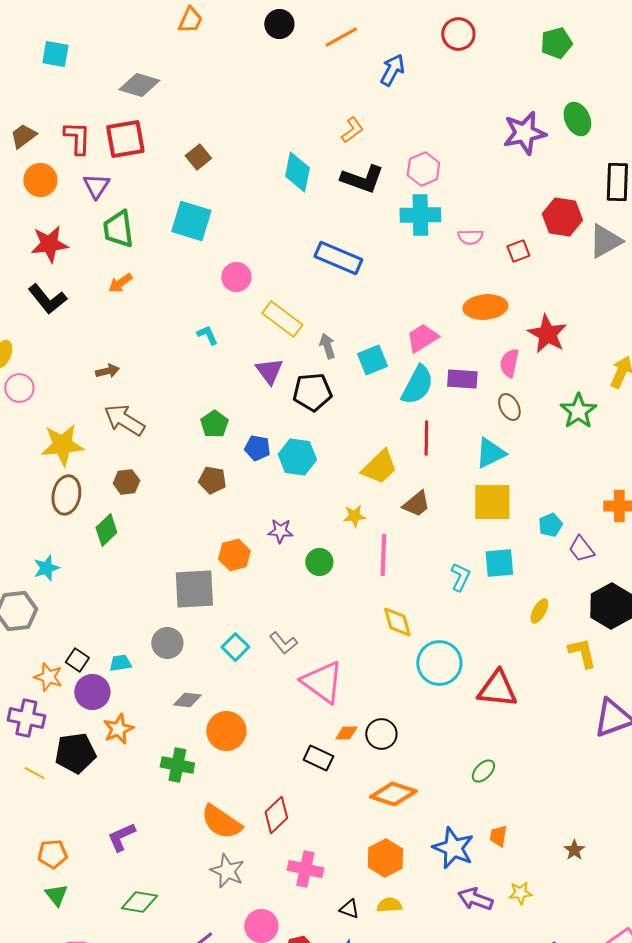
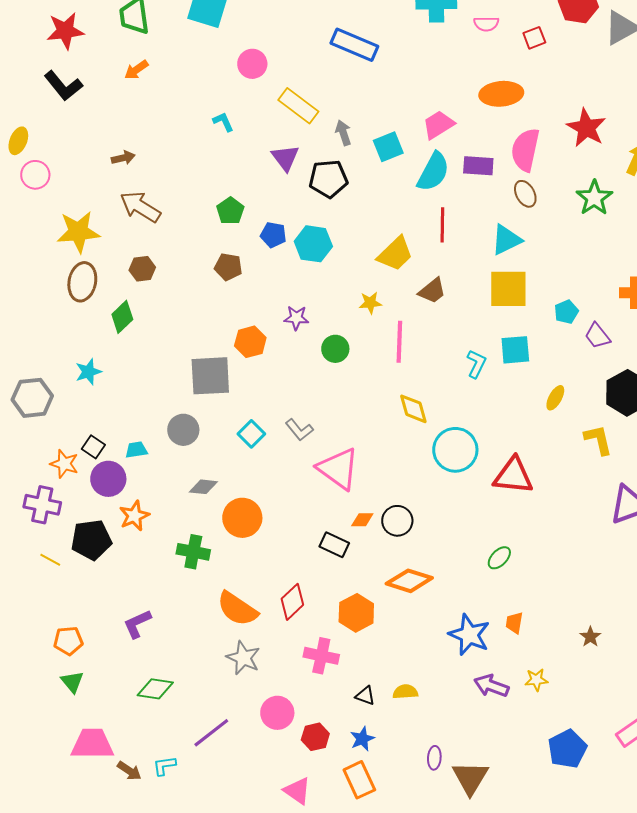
red star: (547, 334) -> (586, 128), moved
pink semicircle: (509, 363) -> (525, 150), size x1.5
cyan star: (46, 568) -> (88, 372), moved
orange hexagon: (385, 858) -> (356, 613), moved

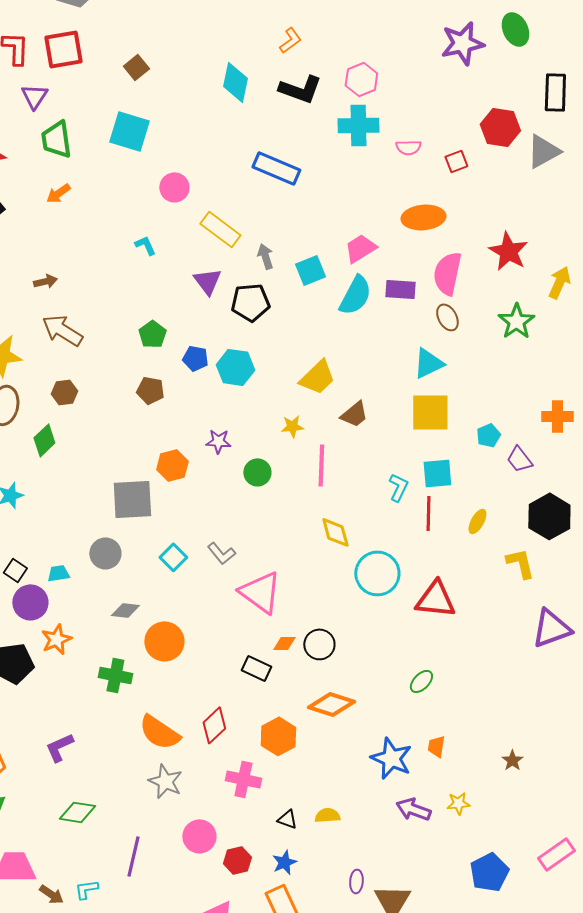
red line: (442, 225) -> (428, 513), moved
purple line: (211, 733) -> (133, 856), turned -39

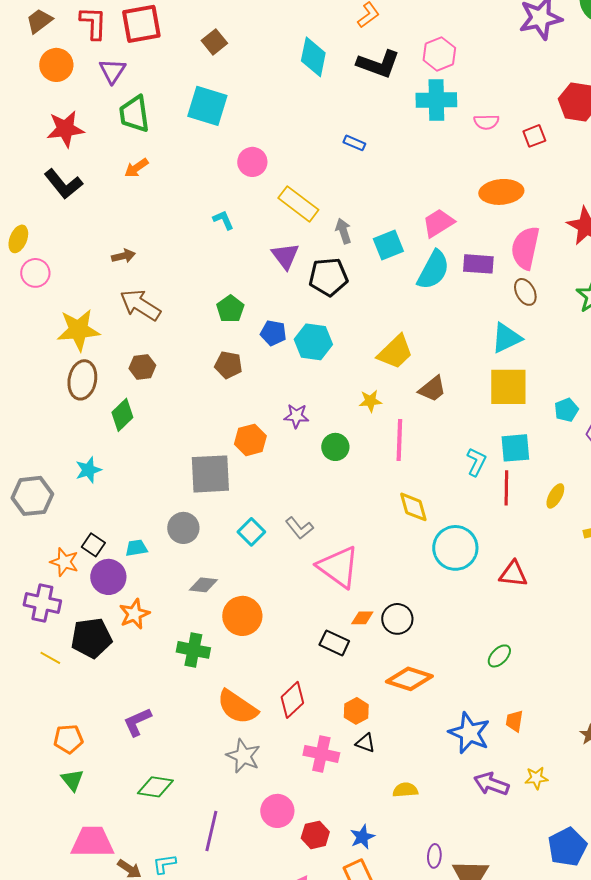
blue rectangle: (276, 168) -> (354, 143), size x0.5
red triangle: (435, 599) -> (513, 574), size x0.7
orange hexagon: (278, 736) -> (356, 711), size x0.7
black triangle: (287, 819) -> (365, 743), moved

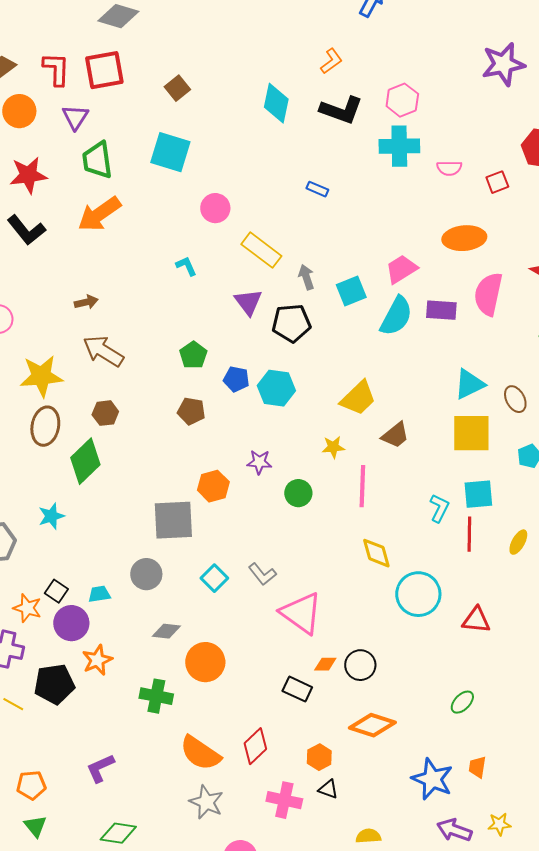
orange arrow: (136, 168) -> (99, 214), size x1.8
brown ellipse: (525, 292) -> (515, 399), moved
green diamond: (122, 415) -> (85, 461), size x1.4

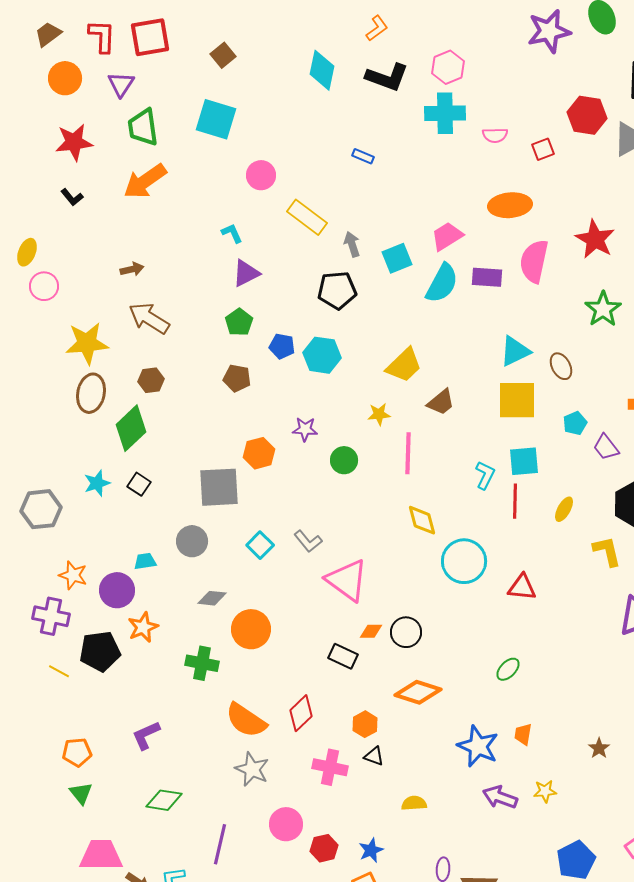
black L-shape: (26, 230) -> (72, 197), size x0.6
purple triangle: (248, 302) -> (246, 273), moved, turned 40
black square: (56, 591) -> (139, 484), moved

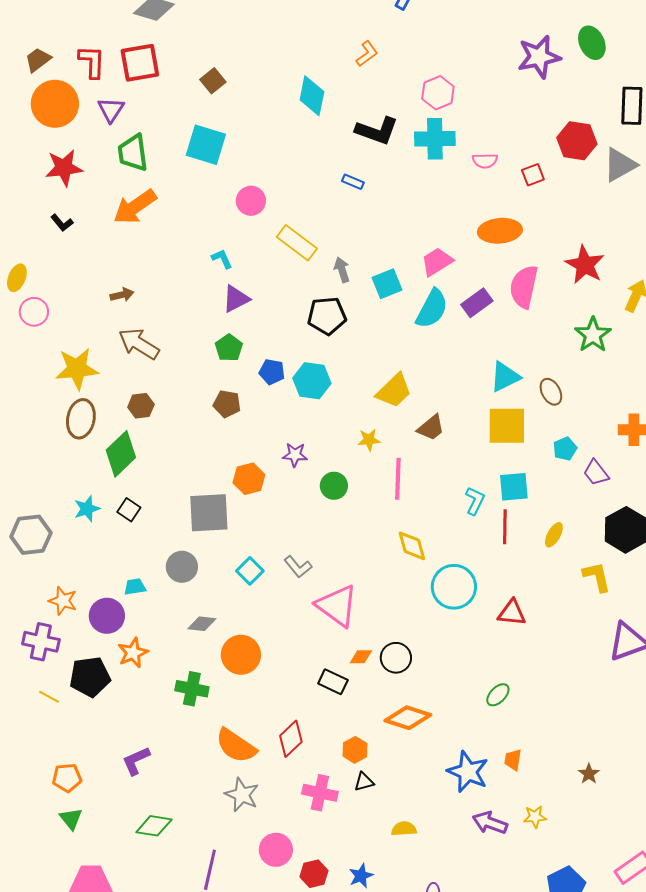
black L-shape: (387, 77) -> (377, 131), moved
orange circle: (65, 78) -> (55, 104), size x1.4
purple rectangle: (487, 277) -> (477, 303), turned -40
black triangle: (374, 756) -> (364, 782), turned -35

